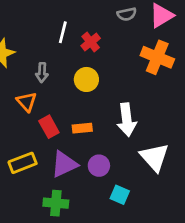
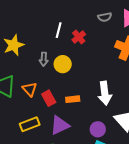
yellow circle: (86, 79) -> (63, 64), moved
orange triangle: (27, 102) -> (30, 89), moved
purple circle: (99, 166) -> (98, 129), moved

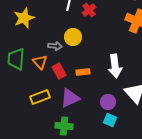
gray arrow: (44, 59) -> (55, 46), moved, turned -88

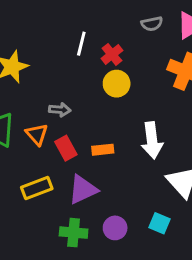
yellow circle: (73, 37) -> (117, 84), moved
purple circle: (108, 102) -> (115, 228), moved
cyan square: (110, 120) -> (160, 223), moved

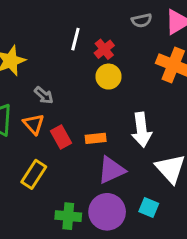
gray arrow: (60, 110) -> (44, 95), moved, turned 36
yellow rectangle: (37, 188) -> (34, 174), turned -36
purple triangle: (83, 190) -> (111, 170), moved
purple circle: (115, 228) -> (107, 212), size x1.6

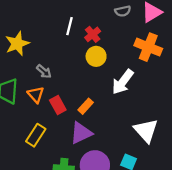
white arrow: (142, 130) -> (123, 82), moved, turned 44
orange rectangle: (96, 138) -> (86, 106), turned -42
purple triangle: (111, 170) -> (81, 133), moved

